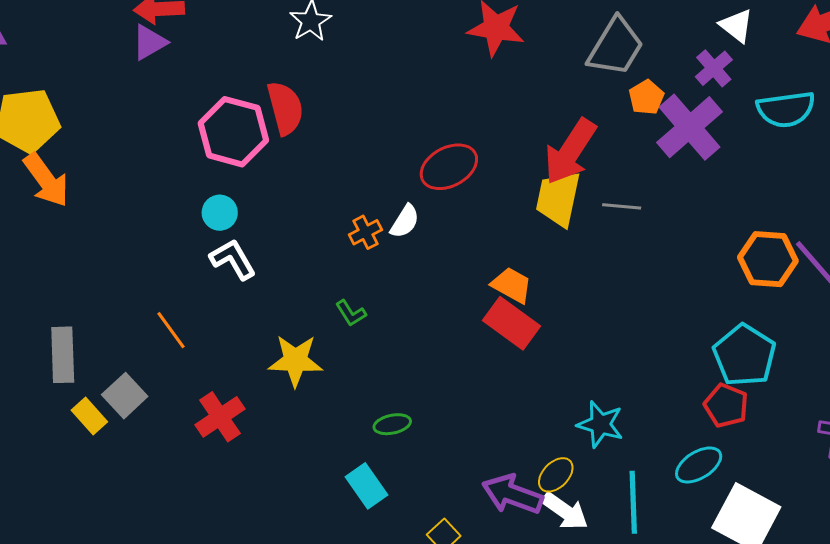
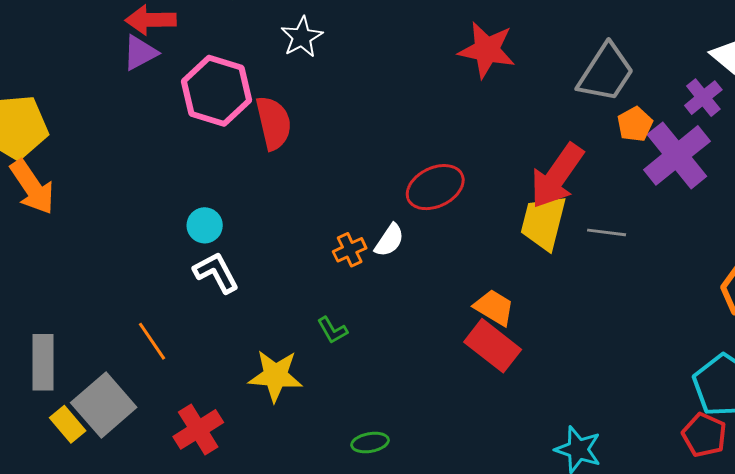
pink hexagon: (233, 132) -> (216, 91), moved
gray square: (125, 396) -> (104, 405), size x1.4

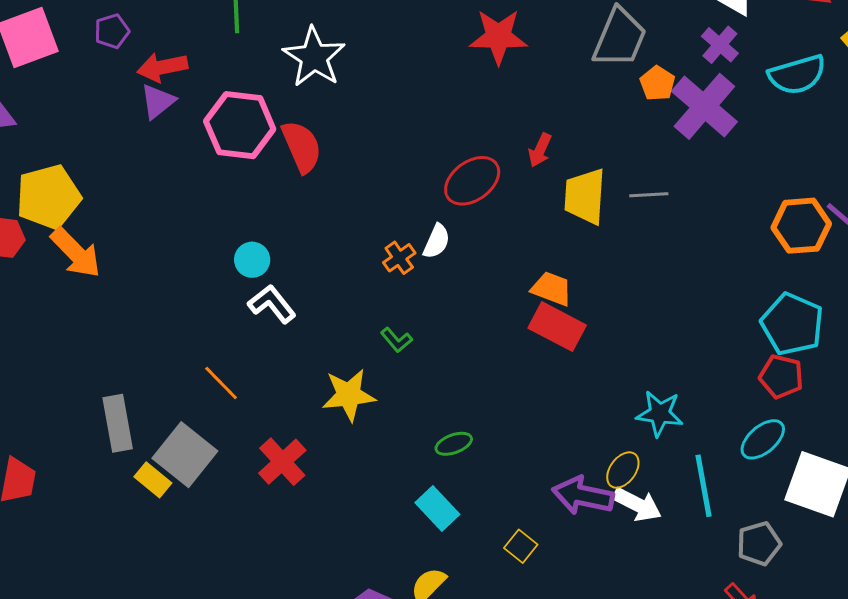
white star: (302, 37) -> (314, 57), size x1.5
red arrow: (557, 176) -> (540, 150), moved, size x0.5

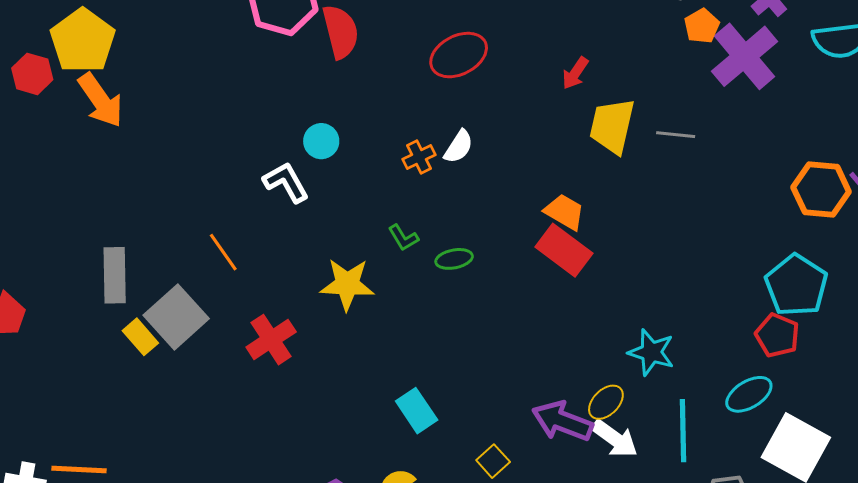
red ellipse: (472, 181) -> (459, 55), moved
yellow pentagon: (48, 197) -> (83, 41), turned -30
cyan circle: (252, 260) -> (321, 141), moved
green ellipse: (454, 444) -> (454, 259), moved

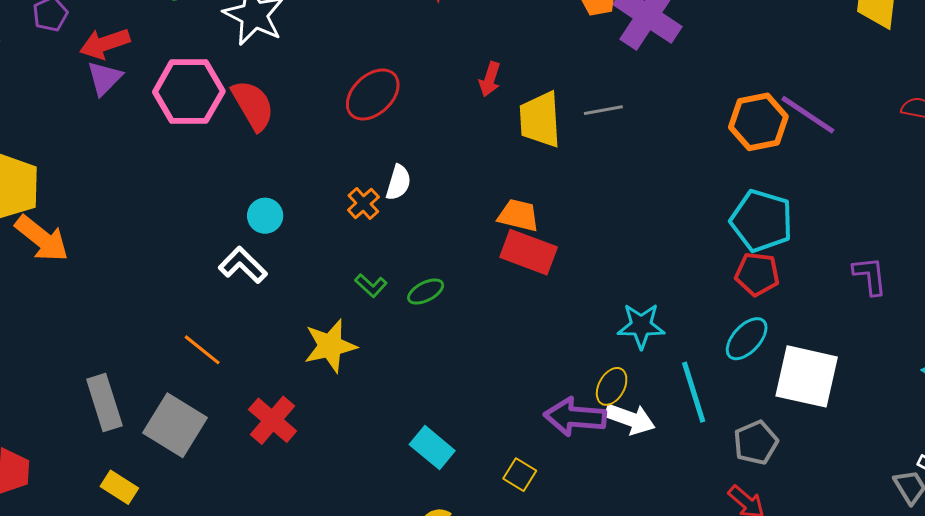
yellow rectangle: (140, 337) -> (119, 487), moved

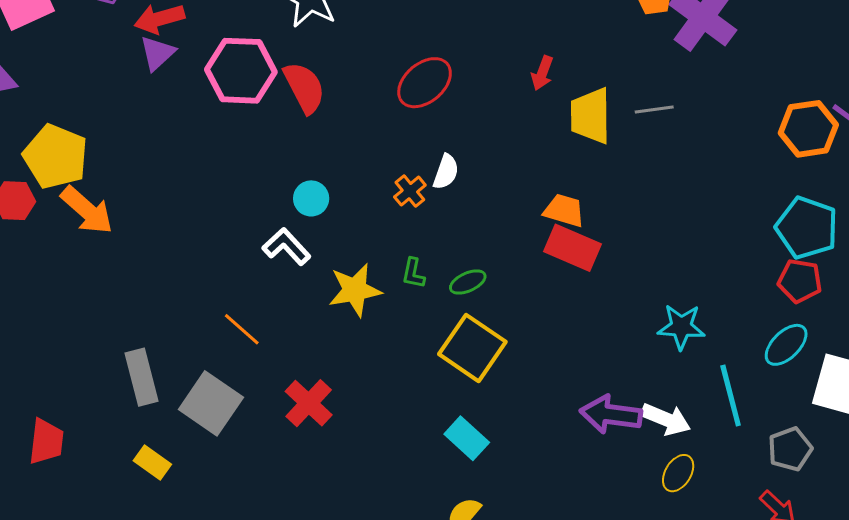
green L-shape: (371, 285) -> (413, 273), turned 56
yellow star: (330, 346) -> (355, 290), moved
yellow ellipse: (612, 386) -> (678, 473), moved
yellow square: (520, 475) -> (472, 348), moved, size x2.0

